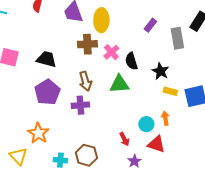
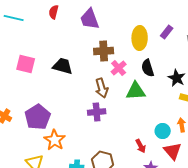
yellow ellipse: (101, 20) -> (140, 38), moved
pink cross: (111, 52) -> (119, 68), moved
purple pentagon: (47, 92) -> (38, 117), moved
red triangle: (156, 144) -> (173, 151), turned 30

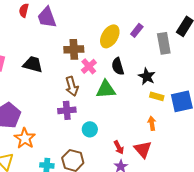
purple trapezoid: (90, 19) -> (47, 17), moved
yellow ellipse: (140, 38) -> (110, 36), turned 30
cyan circle: (163, 131) -> (90, 129), moved
red arrow: (141, 146) -> (119, 147), moved

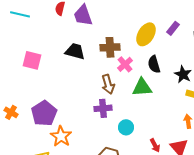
black trapezoid: (33, 64) -> (75, 51), moved

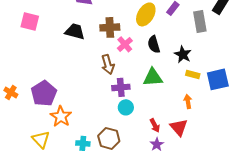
pink square: (32, 60) -> (30, 21), moved
green triangle: (142, 87) -> (153, 77), moved
purple cross: (103, 108) -> (121, 87), moved

